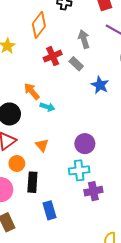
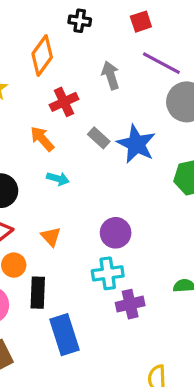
gray rectangle: (76, 64) -> (99, 138), moved
blue star: (100, 85) -> (136, 144), size x1.4
orange arrow: (32, 91) -> (42, 139), moved
blue rectangle: (49, 210) -> (64, 335), size x1.4

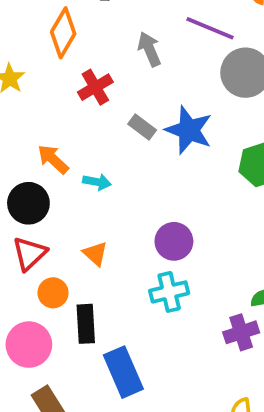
orange arrow: (42, 139) -> (53, 159), moved
purple cross: (130, 304) -> (241, 332), moved

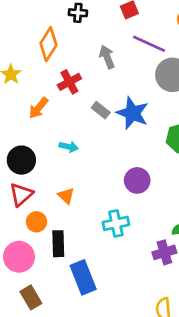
orange arrow: (53, 159) -> (38, 108), moved, turned -95
purple circle: (174, 241) -> (137, 180), moved

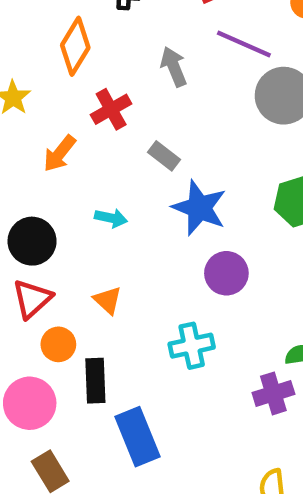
blue star: (133, 113) -> (199, 208), moved

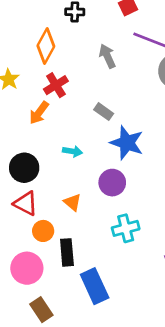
red cross: (111, 109) -> (56, 85), moved
purple circle: (226, 273) -> (112, 183), moved
red triangle: (32, 299) -> (26, 203), turned -48

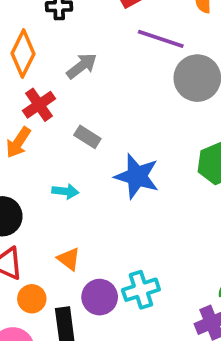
gray arrow: (107, 56) -> (82, 66), moved, turned 80
gray rectangle: (104, 112) -> (87, 137), moved
purple circle: (112, 183) -> (100, 297), moved

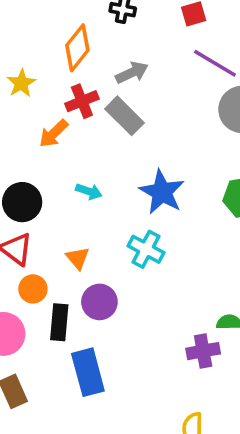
gray rectangle: (87, 137) -> (125, 116), moved, size x1.5
cyan cross: (141, 290) -> (146, 249), moved, turned 33

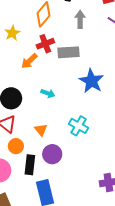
gray arrow: (132, 73) -> (80, 19), moved, turned -66
gray rectangle: (125, 116) -> (68, 52), turned -50
blue star: (162, 192) -> (91, 81), moved

